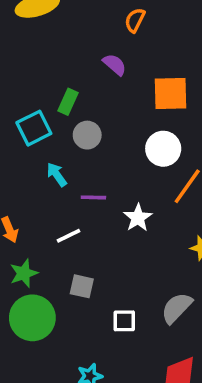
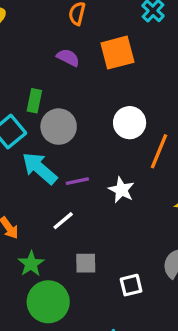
orange square: (170, 94) -> (117, 53), moved
gray circle: (87, 135) -> (59, 127), size x1.4
cyan arrow: (57, 174) -> (40, 168), size x1.6

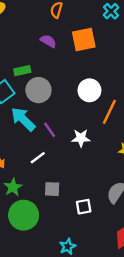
green rectangle: (34, 101) -> (22, 71), turned 63
purple line: (77, 181) -> (50, 130), turned 63
white star: (121, 190) -> (81, 138), turned -30

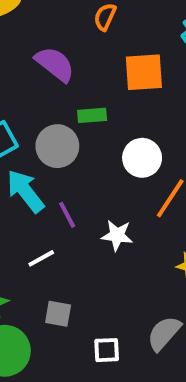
purple semicircle: (48, 41) -> (55, 64), moved, size x1.5
green rectangle: (22, 71) -> (92, 115), moved

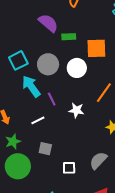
orange square: (144, 72) -> (96, 48), moved
green rectangle: (92, 115) -> (69, 37), moved
white circle: (142, 158) -> (77, 68), moved

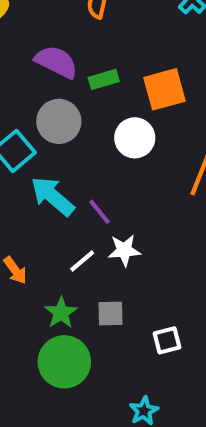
gray circle: (48, 64) -> (59, 121), moved
white star: (76, 110) -> (124, 250), moved
green star: (13, 141) -> (61, 313), moved

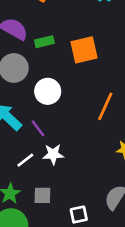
white circle: (135, 138) -> (48, 91), moved

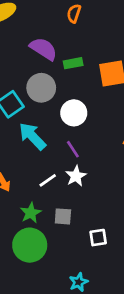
purple line: (38, 128) -> (73, 149), moved
white star: (53, 154) -> (76, 176), turned -30

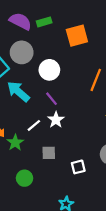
green rectangle: (73, 63) -> (44, 22), moved
green star: (31, 213) -> (15, 143), moved
green circle: (30, 245) -> (25, 178), size x0.6

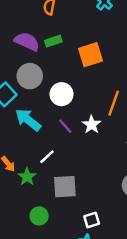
white star: (56, 120) -> (92, 125), moved
gray square: (49, 153) -> (65, 187), size x1.5
white square: (78, 167) -> (92, 220), moved

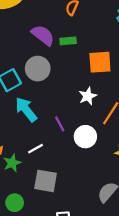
white circle: (62, 94) -> (85, 137), moved
white star: (92, 125) -> (88, 96), moved

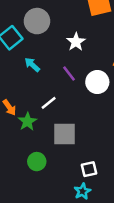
white star: (88, 96) -> (76, 42), moved
cyan arrow: (26, 109) -> (32, 65), size x0.6

